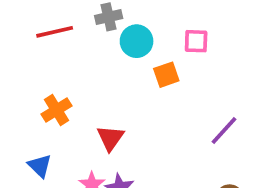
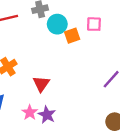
orange square: (166, 75) -> (72, 36), moved

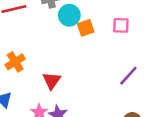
pink square: (94, 24) -> (121, 25), moved

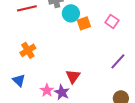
pink square: (121, 25) -> (112, 21), turned 32
red triangle: (52, 81) -> (73, 76), moved

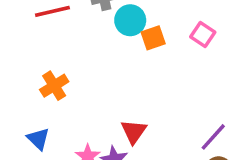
purple line: (118, 61) -> (213, 137), moved

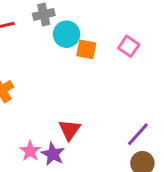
orange square: (153, 38) -> (86, 49), turned 30

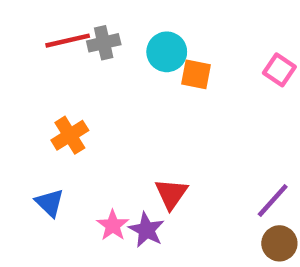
gray cross: (44, 14) -> (104, 43), moved
pink square: (129, 46) -> (279, 70), moved

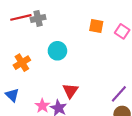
cyan circle: (167, 52) -> (57, 51), moved
orange square: (196, 74) -> (96, 26), moved

